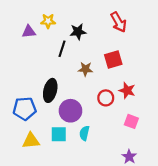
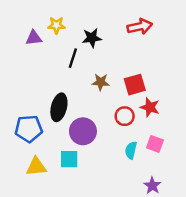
red arrow: (119, 22) -> (140, 27), turned -72
red square: (113, 59) -> (135, 85), moved
cyan semicircle: (84, 133) -> (131, 150), moved

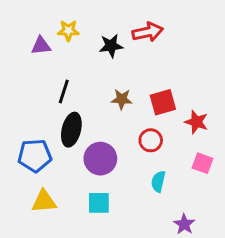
red arrow: (140, 27) -> (148, 32), moved
black line: (73, 58) -> (64, 92), moved
red star: (150, 107) -> (196, 122), moved
pink square: (155, 144) -> (203, 163), moved
cyan square: (69, 159) -> (99, 203), moved

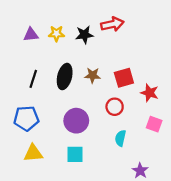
yellow star: (68, 30) -> (56, 34), moved
black line: (64, 92) -> (33, 79), moved
black ellipse: (71, 130) -> (65, 77), moved

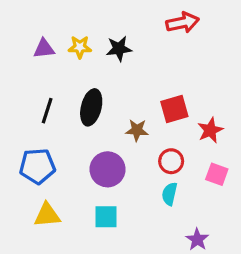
red arrow: (112, 24) -> (183, 23), moved
brown star: (93, 75) -> (137, 130), moved
red star: (149, 93) -> (210, 130), turned 30
red circle: (115, 107) -> (171, 161), moved

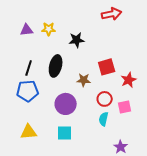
black star: (119, 49) -> (77, 40), moved
blue pentagon: (37, 166) -> (28, 91), moved
pink square: (217, 174) -> (125, 107), moved, turned -32

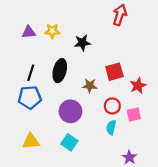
red arrow: (112, 14) -> (120, 15), turned -60
cyan square: (65, 133) -> (69, 142), turned 35

